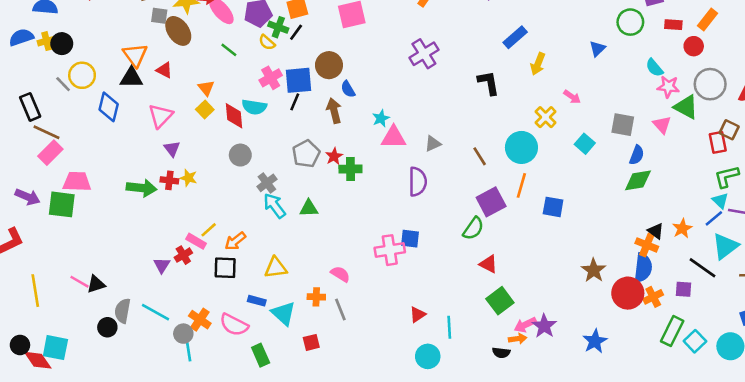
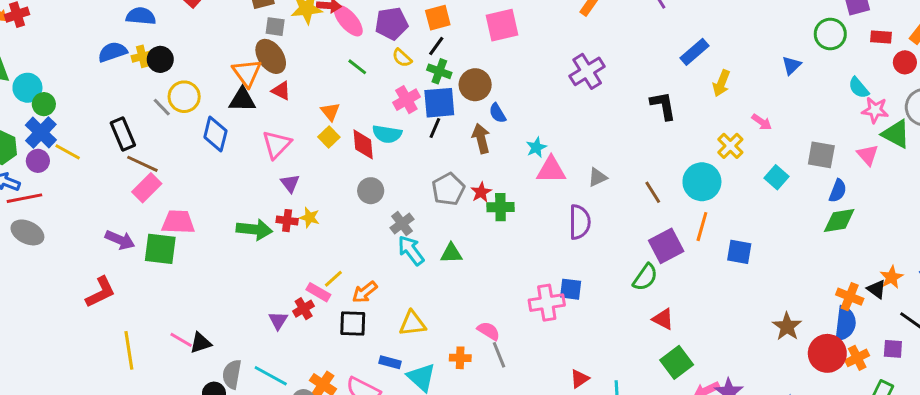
green cross: (278, 27) -> (439, 71), moved
brown ellipse: (178, 31) -> (271, 56), moved
black triangle: (656, 231) -> (877, 289), moved
gray line: (340, 310) -> (499, 355), moved

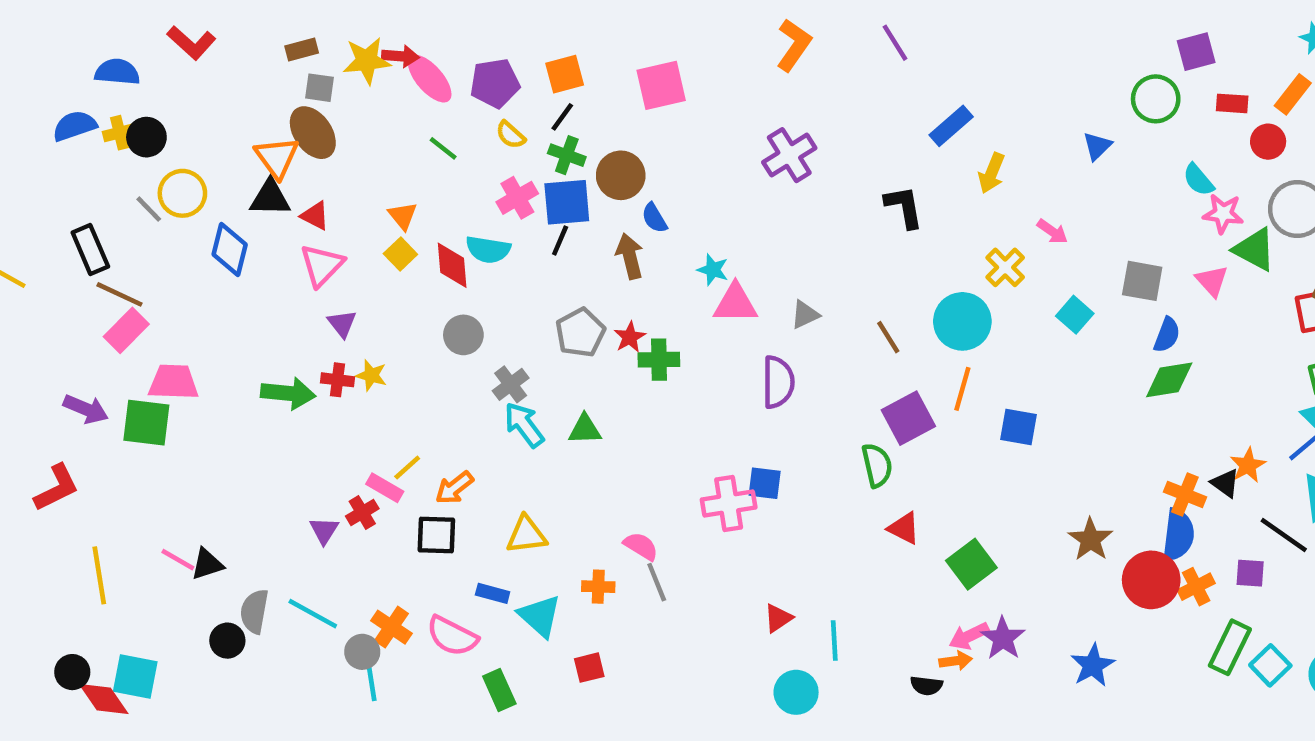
red triangle: (281, 91) -> (315, 216), moved
cyan star: (536, 147) -> (713, 270), turned -30
green semicircle: (645, 277) -> (877, 465), turned -48
green square: (677, 362) -> (971, 564), moved

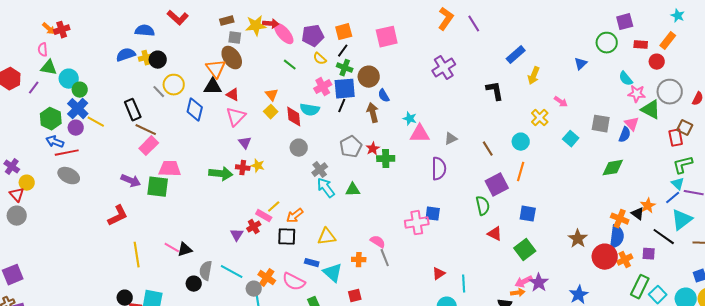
purple line: (895, 43) -> (474, 24), moved
cyan circle: (962, 321) -> (521, 142), size x0.7
blue semicircle: (1167, 335) -> (625, 135), moved
blue square: (1019, 427) -> (528, 214), moved

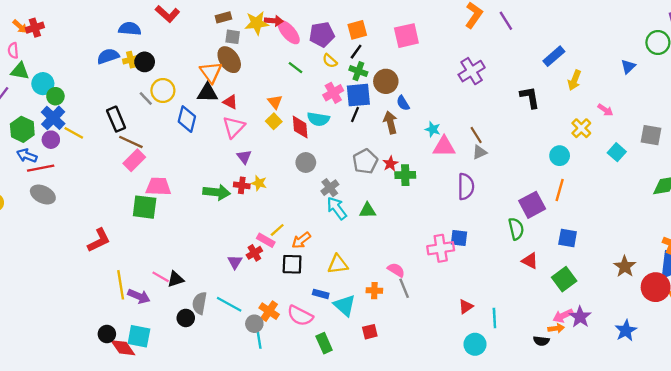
brown line: (488, 149) -> (476, 135), moved
purple arrow: (131, 181) -> (139, 296), moved

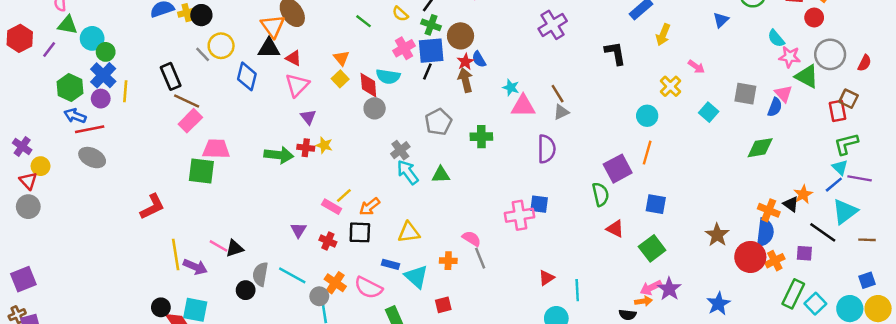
yellow line: (74, 133) -> (125, 91), turned 66
gray circle: (306, 163) -> (375, 108), moved
red star: (390, 164) -> (465, 62), moved
red cross: (254, 253) -> (328, 241), moved, turned -35

